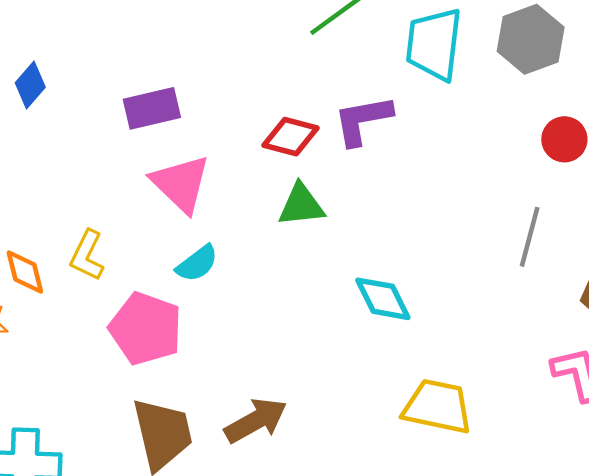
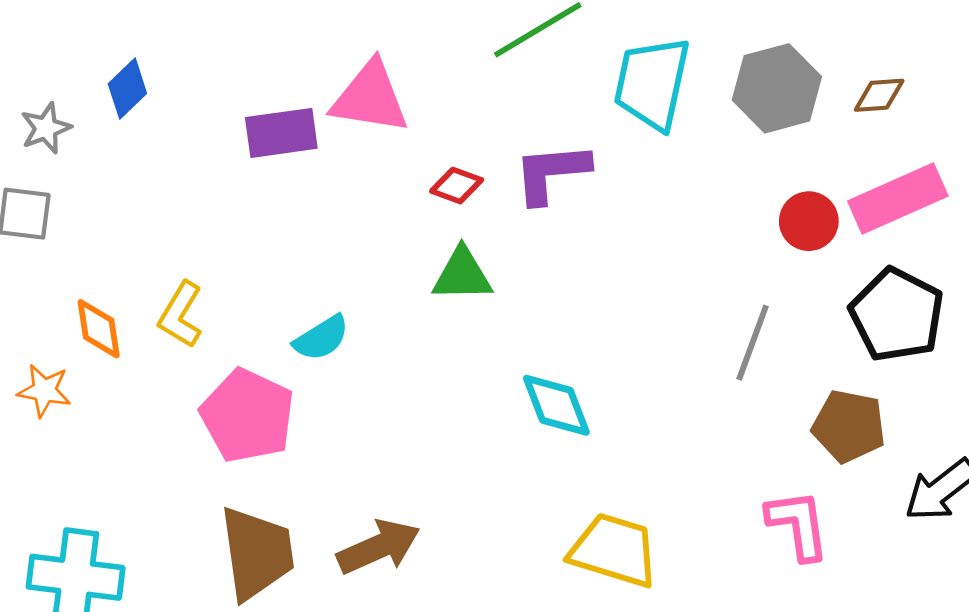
red diamond: (291, 137) -> (457, 186), size x0.7
pink triangle: (181, 184) -> (370, 98), moved, turned -40

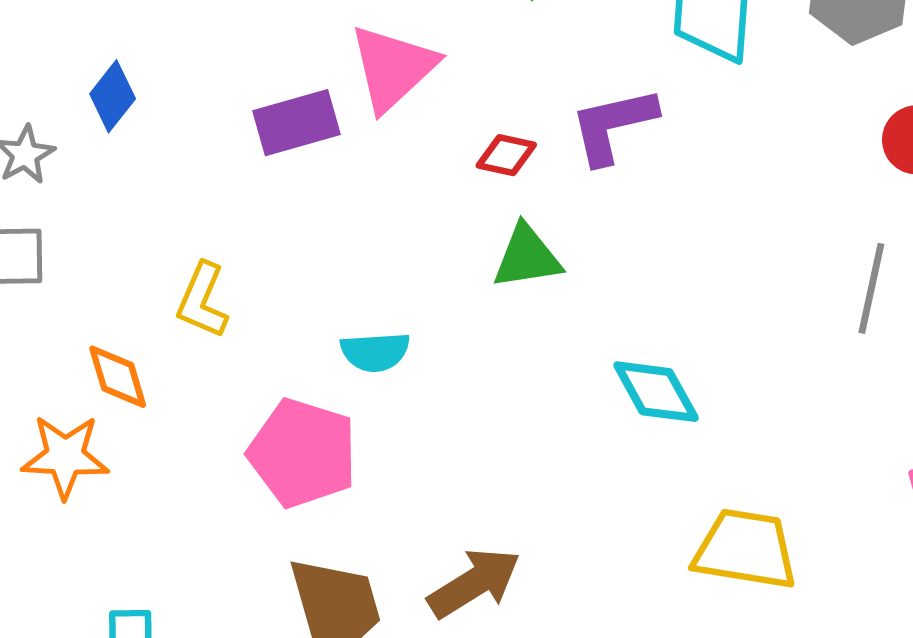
pink triangle: (370, 98) -> (393, 68), turned -44
yellow L-shape: (181, 315) -> (202, 300), moved
cyan semicircle: (321, 338) -> (375, 352), turned 36
orange star: (44, 391) -> (65, 456), size x1.4

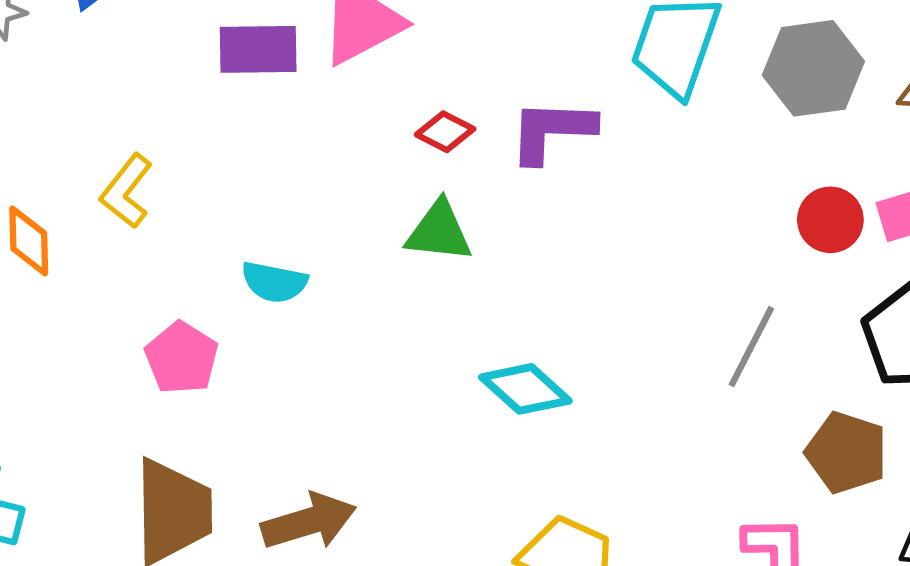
cyan diamond: (656, 392) -> (525, 389), turned -34
pink pentagon: (303, 453) -> (182, 358), size x0.7

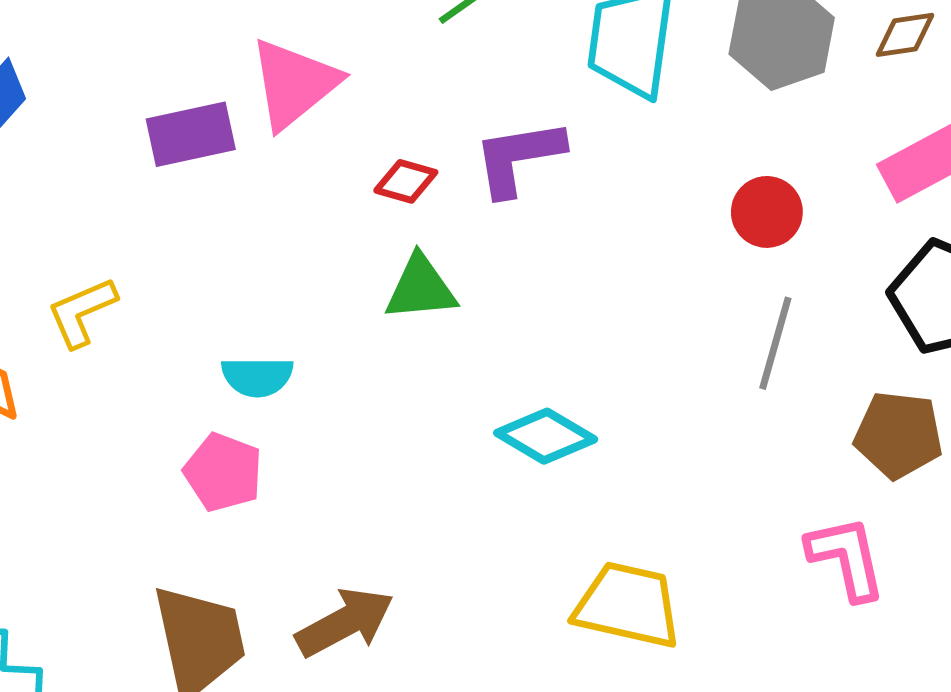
yellow L-shape: (126, 191) -> (82, 312), turned 40
red circle: (830, 220) -> (767, 212), moved
pink pentagon: (182, 358) -> (223, 472), moved

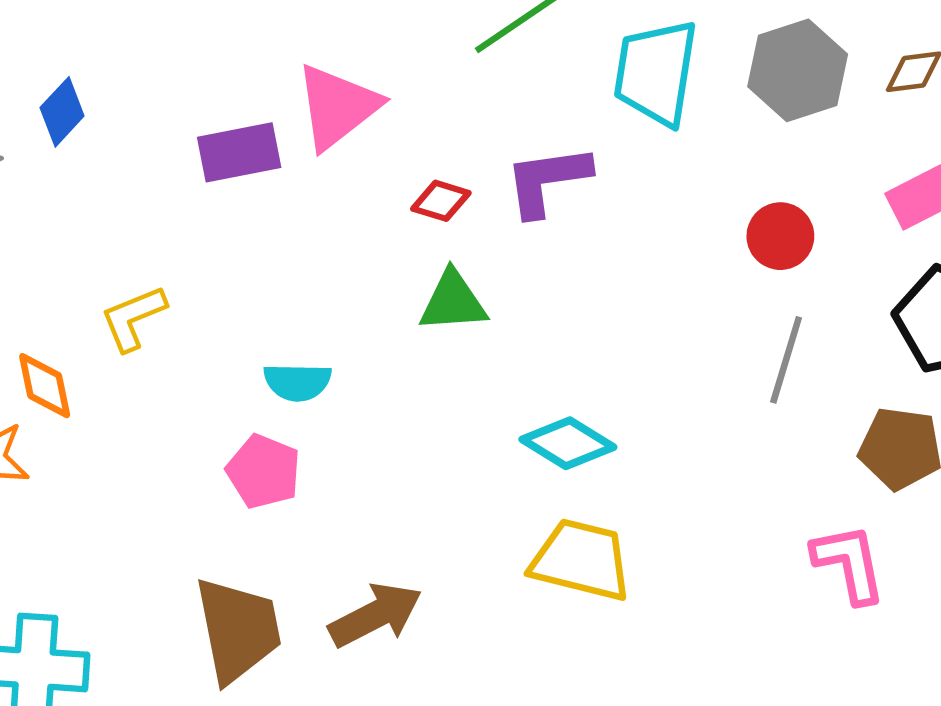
yellow trapezoid: (628, 605) -> (581, 560), moved

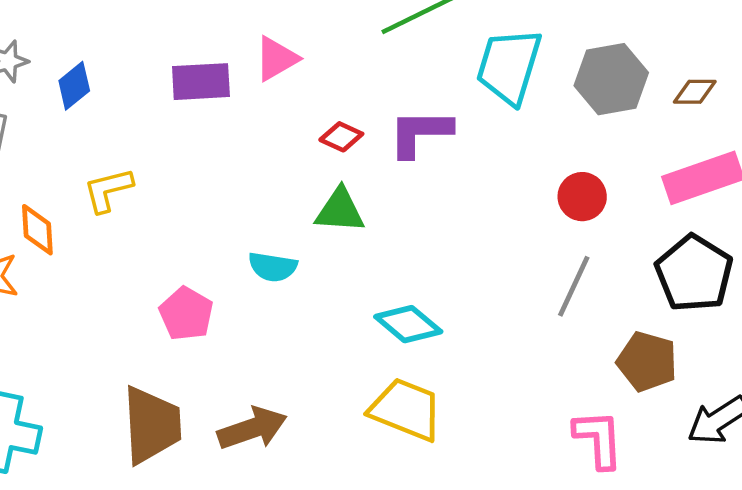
pink triangle: (337, 107) -> (276, 59), size x0.7
blue diamond: (62, 112) -> (74, 86), moved
cyan semicircle: (297, 382) -> (273, 267), moved

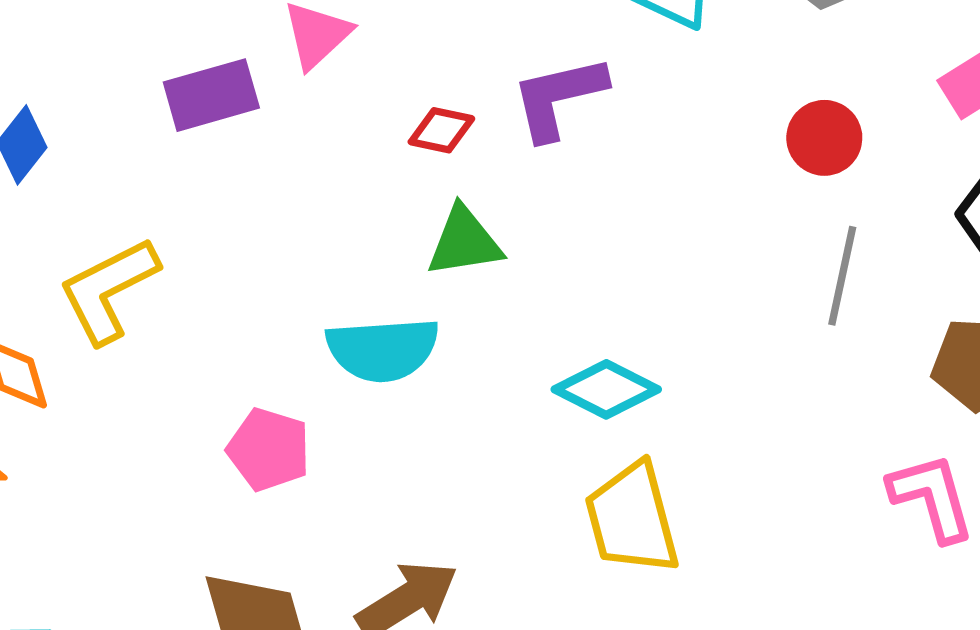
yellow L-shape: (108, 190) -> (109, 290), size x1.4
cyan semicircle: (273, 267) -> (383, 349), size x1.5
yellow trapezoid: (406, 410) -> (632, 519), turned -114

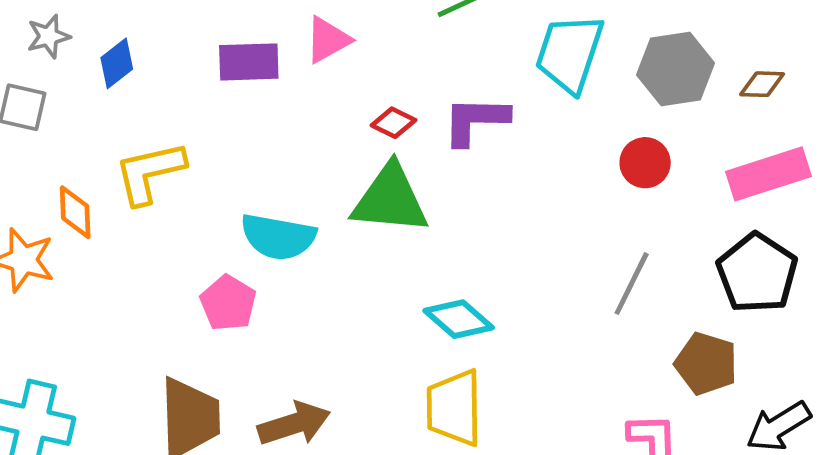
red circle: (824, 138) -> (645, 163), moved
green triangle: (464, 242) -> (390, 199), size x1.5
cyan semicircle: (383, 349) -> (278, 237), moved

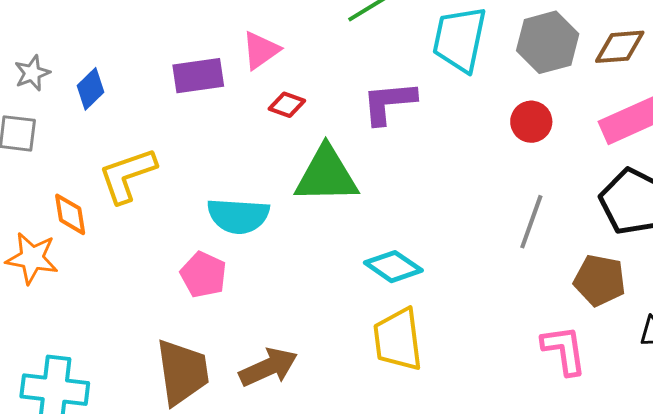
brown diamond: (762, 84) -> (620, 47), size x1.4
red diamond: (393, 123) -> (287, 105), moved

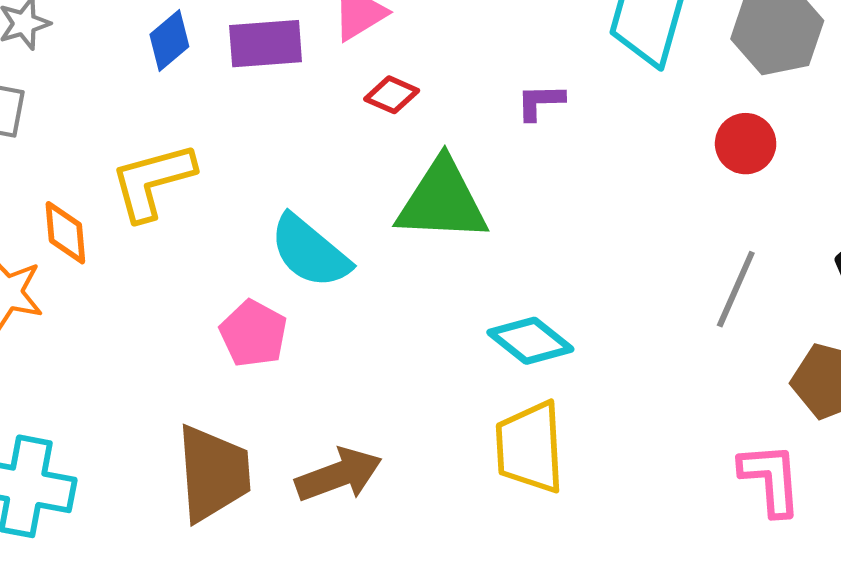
blue diamond: (90, 89) -> (169, 41), moved
purple L-shape: (389, 103) -> (540, 102), size x0.6
cyan semicircle: (238, 216) -> (310, 252), turned 32

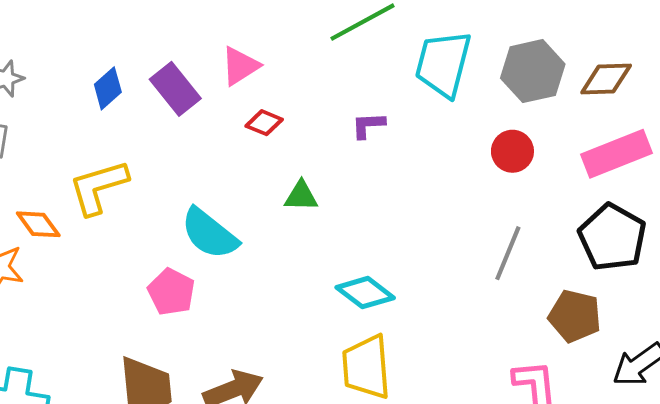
purple rectangle: (266, 44) -> (175, 89), turned 57
green triangle: (442, 201) -> (301, 196), size x0.5
orange diamond: (65, 233) -> (38, 224), turned -30

